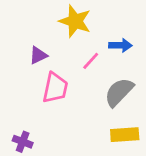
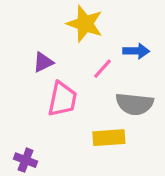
gray semicircle: (119, 92) -> (135, 104), turned -128
yellow rectangle: (125, 135) -> (109, 138), moved

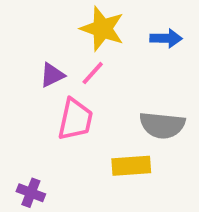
blue arrow: (136, 51) -> (166, 38), moved
pink line: (102, 69) -> (93, 73), moved

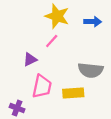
purple triangle: (52, 75) -> (30, 59), moved
pink trapezoid: (75, 119) -> (42, 86), moved

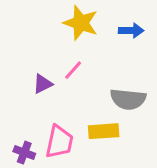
pink line: (52, 41) -> (73, 70), moved
pink trapezoid: (42, 86) -> (59, 142), moved

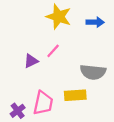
purple cross: (24, 153) -> (18, 111), turned 32

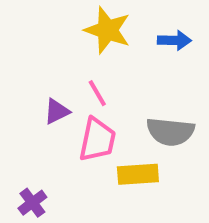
pink line: (53, 51) -> (97, 93), turned -72
pink trapezoid: (43, 103) -> (97, 140), moved

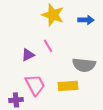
pink trapezoid: (97, 140) -> (35, 85), moved, turned -40
purple cross: (32, 203) -> (16, 100), turned 32

